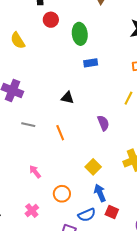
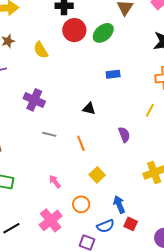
red circle: (51, 20) -> (74, 30), size x1.5
green ellipse: (80, 34) -> (103, 33), moved, turned 55
yellow square: (93, 167) -> (97, 175), moved
pink cross: (32, 211) -> (51, 220), size x1.6

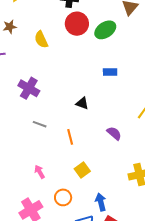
purple semicircle: (124, 135) -> (114, 133), turned -35

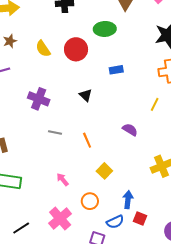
red circle: (77, 24) -> (76, 49), moved
green ellipse: (105, 30) -> (105, 29), turned 40
black triangle: (82, 103) -> (86, 95), moved, turned 32
blue arrow: (101, 202) -> (128, 200), turned 30

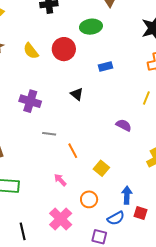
orange line: (87, 140) -> (73, 151), moved
black line: (21, 228) -> (23, 231), turned -66

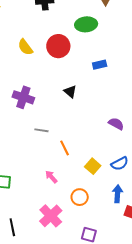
blue semicircle: (116, 218) -> (120, 164), moved

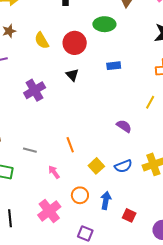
black triangle: (70, 91) -> (72, 75), moved
purple cross: (23, 97) -> (35, 90), turned 35
gray line: (41, 130) -> (30, 150), moved
blue arrow: (117, 194) -> (106, 200), moved

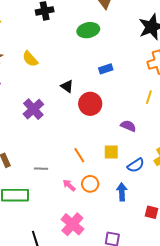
red circle: (75, 43) -> (90, 104), moved
yellow square: (96, 166) -> (111, 152), moved, turned -35
orange circle: (80, 195) -> (90, 184), moved
blue arrow: (106, 200) -> (122, 192), moved

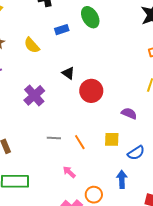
green ellipse: (88, 30) -> (90, 17), turned 70
blue rectangle: (106, 69) -> (62, 30), moved
gray line: (41, 169) -> (54, 138), moved
orange circle: (90, 184) -> (94, 195), moved

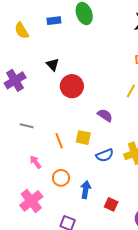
orange line: (80, 142) -> (59, 141), moved
blue arrow: (122, 179) -> (86, 190), moved
orange circle: (94, 195) -> (61, 178), moved

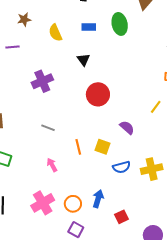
black triangle: (53, 65) -> (83, 60), moved
orange circle: (61, 178) -> (73, 204), moved
red square: (111, 204) -> (121, 217), turned 32

